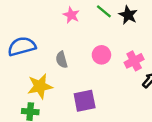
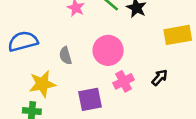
pink circle: (101, 55) -> (108, 50), size x1.5
pink cross: (134, 61) -> (124, 81), moved

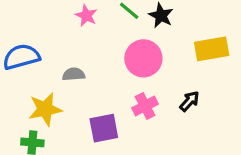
pink circle: (108, 50) -> (143, 58), moved
gray semicircle: (65, 56) -> (74, 74), turned 102

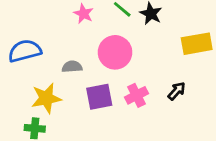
pink circle: (143, 58) -> (115, 52), moved
purple square: (104, 128) -> (99, 97), moved

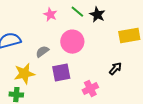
gray semicircle: (72, 67) -> (42, 52), turned -32
pink cross: (137, 95) -> (90, 89), moved

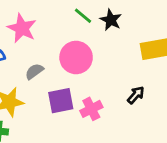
pink star: (50, 15) -> (22, 28), moved, size x1.5
pink cross: (90, 89) -> (91, 109), moved

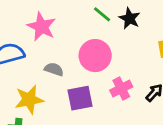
gray semicircle: (34, 71) -> (54, 69), turned 54
pink cross: (91, 109) -> (121, 89), moved

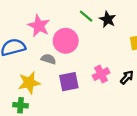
pink circle: (95, 56) -> (66, 41), moved

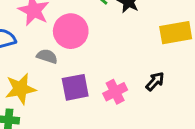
pink cross: (101, 74) -> (115, 92), moved

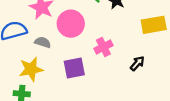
gray semicircle: (47, 56) -> (43, 42), moved
pink cross: (115, 92) -> (103, 47), moved

